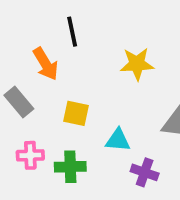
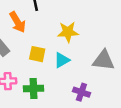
yellow star: (137, 64) -> (68, 32), moved
cyan triangle: (118, 140) -> (62, 60), moved, turned -35

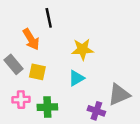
yellow square: (37, 54) -> (37, 72), moved
gray triangle: (104, 60) -> (119, 95), moved, turned -30

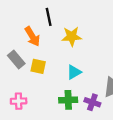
yellow star: (83, 49) -> (72, 36), moved
pink cross: (21, 100) -> (19, 101), moved
green cross: (47, 107) -> (68, 100), moved

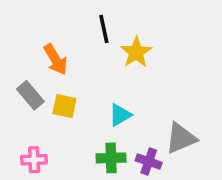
black line: (49, 17) -> (104, 29), moved
yellow star: (72, 36) -> (136, 52), moved, turned -30

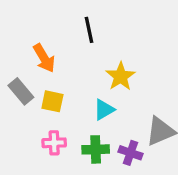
yellow star: (136, 52) -> (121, 76), moved
pink cross: (34, 160) -> (54, 143), moved

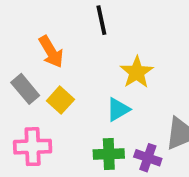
yellow square: (52, 101) -> (60, 100), turned 30
pink cross: (54, 143) -> (33, 147), moved, size x1.4

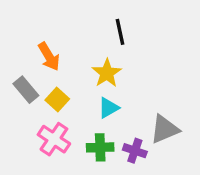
black line: (101, 20) -> (120, 32), moved
yellow star: (137, 72) -> (107, 73), moved
pink cross: (33, 147) -> (54, 139), moved, turned 36

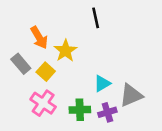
yellow star: (107, 73) -> (65, 51), moved
cyan triangle: (108, 108) -> (102, 83), moved
purple cross: (135, 151) -> (107, 112), turned -36

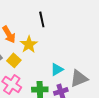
black line: (96, 18) -> (42, 19), moved

